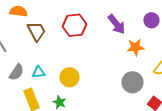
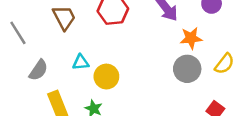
cyan triangle: (38, 72) -> (81, 62), moved
gray circle: (132, 82) -> (187, 69), moved

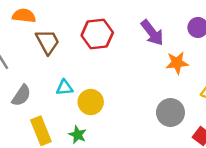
gray circle: (187, 69) -> (170, 112), moved

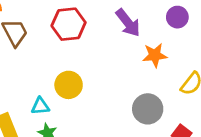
cyan triangle: (65, 88) -> (40, 106), moved
yellow circle: (91, 102) -> (69, 85), moved

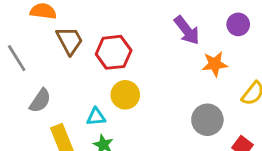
red hexagon: (69, 24) -> (114, 52), moved

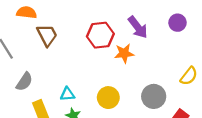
red hexagon: (114, 52) -> (100, 35), moved
orange star: (215, 64) -> (124, 53), moved
yellow circle: (125, 95) -> (108, 98), moved

